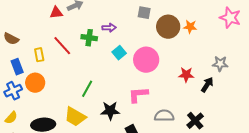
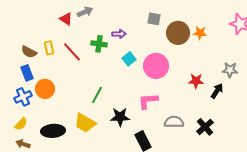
red triangle: (56, 13) -> (66, 19), turned 40
brown semicircle: (11, 39) -> (29, 52), moved
yellow rectangle: (39, 55) -> (49, 48), moved

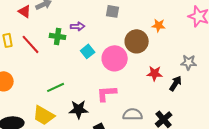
brown circle: (178, 33) -> (137, 41), moved
green line: (97, 95) -> (56, 87), turned 36

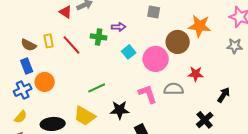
orange star: (159, 25) -> (200, 26), size x1.6
gray star: (189, 62) -> (235, 46), moved
black arrow: (176, 83) -> (224, 95), moved
pink L-shape: (107, 93) -> (148, 94), turned 75
gray semicircle: (133, 114) -> (174, 89), moved

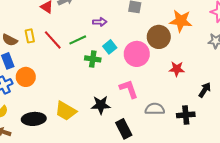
green cross: (99, 37) -> (93, 59), moved
green line: (97, 88) -> (78, 40), moved
gray semicircle: (174, 89) -> (155, 109), moved
black cross: (205, 120) -> (186, 115), turned 36

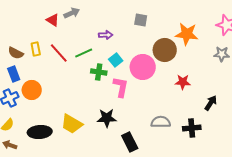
pink L-shape: (129, 89) -> (121, 87), moved, turned 30

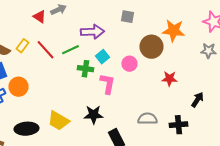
purple arrow: (106, 35) -> (92, 32), size x1.6
yellow rectangle: (36, 49) -> (22, 46), turned 48
pink circle: (143, 67) -> (129, 64), size x0.6

